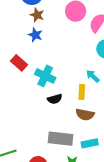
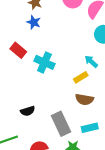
yellow rectangle: (82, 92) -> (81, 77), turned 56
black semicircle: (55, 99) -> (28, 111), moved
gray rectangle: (61, 139) -> (61, 124), turned 60

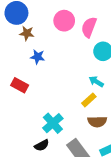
blue star: (34, 22) -> (38, 57), moved
cyan cross: (44, 62) -> (53, 123), moved, turned 36

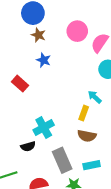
yellow rectangle: (89, 100) -> (84, 113), turned -40

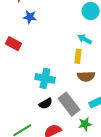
cyan cross: (44, 128) -> (45, 78), turned -36
black semicircle: (28, 146) -> (46, 104), moved

